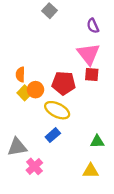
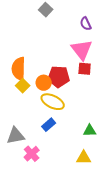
orange semicircle: (20, 74) -> (19, 69), size x1.6
orange circle: (35, 90) -> (44, 83), moved

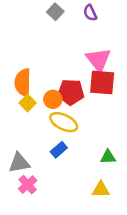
purple semicircle: (86, 24) -> (90, 13), moved
red square: (85, 69) -> (102, 83), size x1.6
pink cross: (32, 154) -> (28, 185), moved

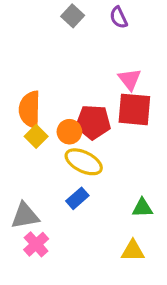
pink triangle: (98, 60) -> (130, 79), size x0.7

